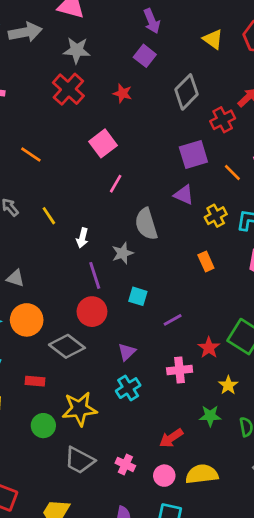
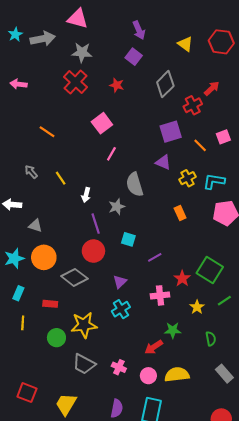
green star: (210, 416) -> (173, 330), moved

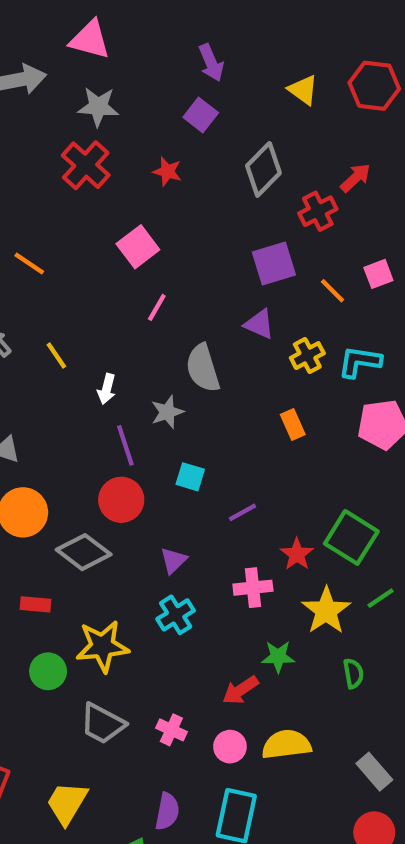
yellow star: (197, 307) -> (326, 611), size x1.6
gray rectangle: (224, 374) -> (374, 772), moved

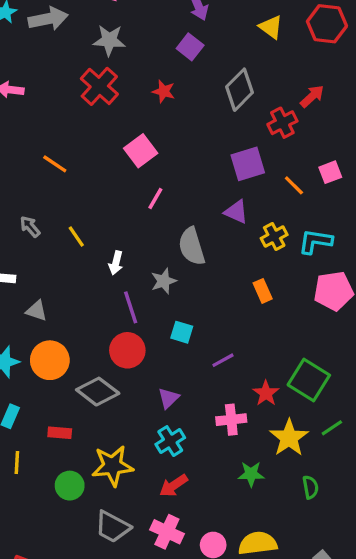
red arrow: (240, 690) -> (174, 486), moved
pink cross: (171, 730) -> (167, 532), size x1.4

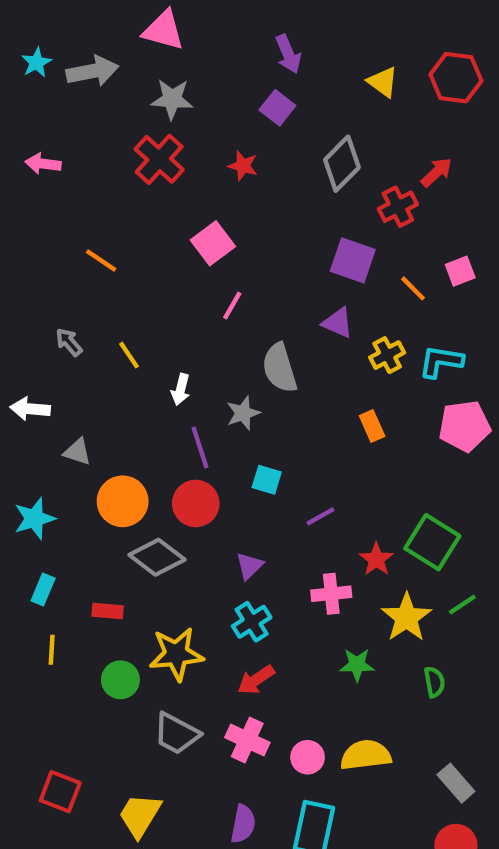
purple square: (248, 164) -> (353, 260), turned 36
orange circle: (50, 360) -> (123, 501), moved

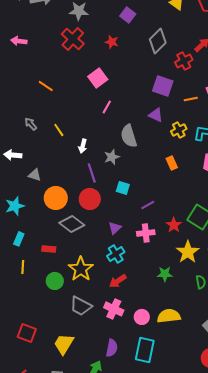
orange line: (413, 288) -> (191, 99), turned -56
pink cross: (331, 594) -> (146, 233), moved
yellow star: (176, 654) -> (81, 269), turned -30

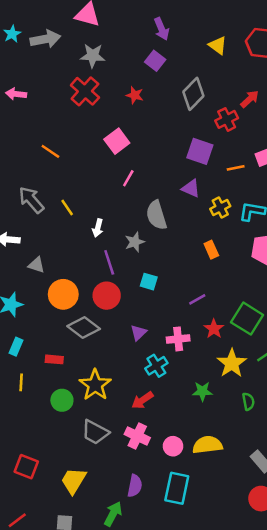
gray arrow: (31, 124) -> (31, 200), size x1.6
purple line: (148, 205) -> (197, 299), moved
cyan cross: (116, 254) -> (156, 366), moved

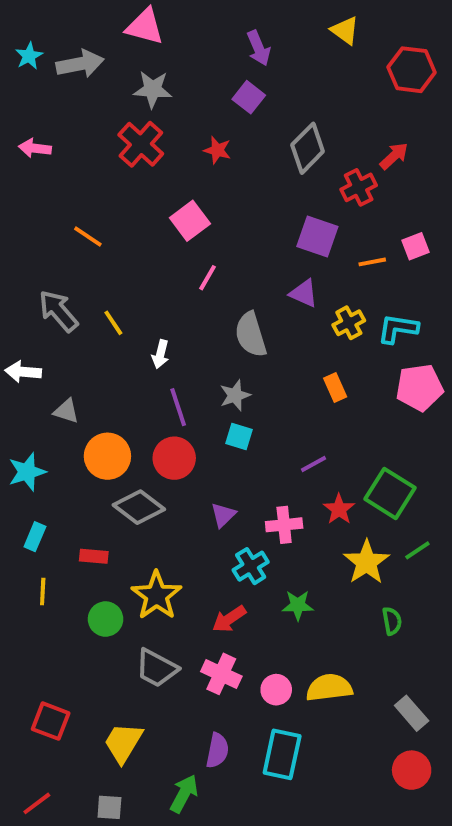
yellow triangle: (218, 45) -> (345, 30), moved
gray star: (135, 242) -> (235, 395), moved
green star: (202, 391) -> (298, 605), moved

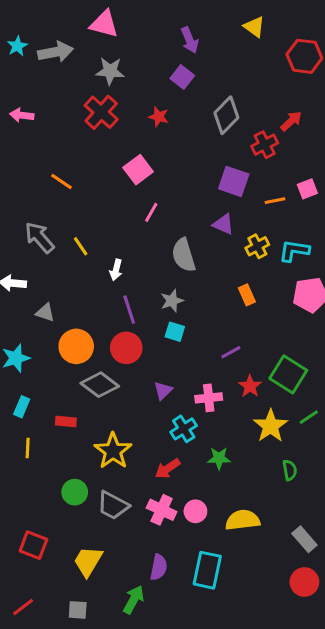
green circle: (106, 619) -> (75, 492), moved
pink circle: (276, 690) -> (195, 511), moved

